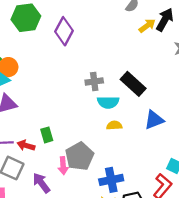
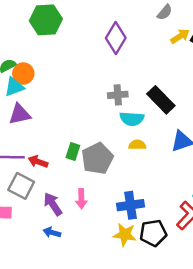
purple diamond: (64, 31) -> (116, 38), moved
green rectangle: (47, 135) -> (73, 152), moved, turned 32
gray pentagon: (80, 156) -> (97, 158), moved
pink arrow: (63, 166) -> (81, 199), moved

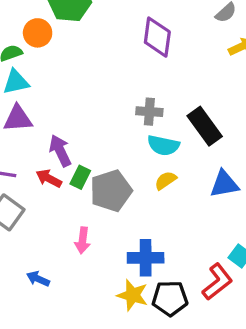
purple diamond: (116, 38) -> (157, 37), turned -32
orange circle: (23, 74) -> (38, 33), moved
yellow semicircle: (137, 145) -> (166, 180), turned -42
red arrow: (38, 162) -> (49, 178), moved
purple arrow: (53, 204) -> (60, 151), moved

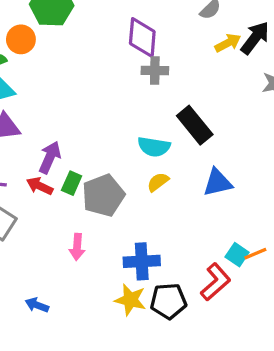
gray cross: (149, 112) -> (155, 71), moved
purple arrow: (60, 151) -> (50, 157), turned 52
blue arrow: (38, 279) -> (37, 305), moved

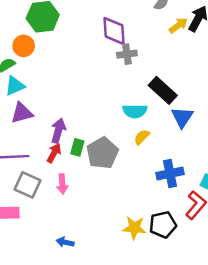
blue triangle: (218, 183) -> (182, 117), moved, turned -35
red arrow: (40, 186) -> (54, 153), turned 102
pink arrow: (77, 247) -> (62, 184), moved
blue cross: (142, 261) -> (170, 173), moved

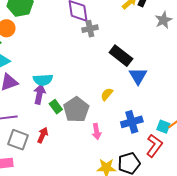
cyan semicircle: (135, 111) -> (43, 80), moved
green rectangle: (77, 147) -> (56, 107), turned -48
red arrow: (54, 153) -> (43, 135), moved
pink arrow: (62, 184) -> (97, 132), moved

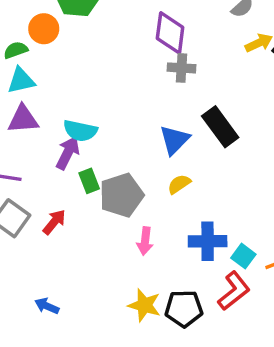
blue triangle: (138, 76) -> (174, 140), moved
cyan square: (163, 127) -> (243, 256), moved

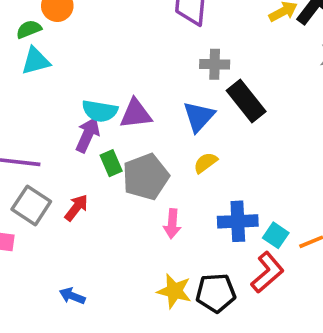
gray cross: (181, 68) -> (215, 64), moved
purple triangle: (23, 119) -> (136, 114), moved

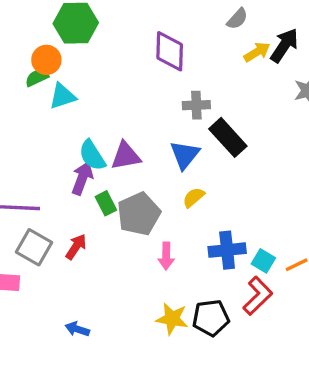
green semicircle: (29, 29) -> (37, 78), moved
cyan triangle: (36, 61) -> (62, 96), moved
cyan semicircle: (100, 111) -> (92, 155), turned 52

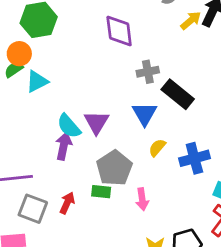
purple triangle: (126, 156) -> (96, 122), turned -40
green rectangle: (106, 203) -> (101, 192), moved, turned -48
blue cross: (227, 250) -> (194, 158), moved

